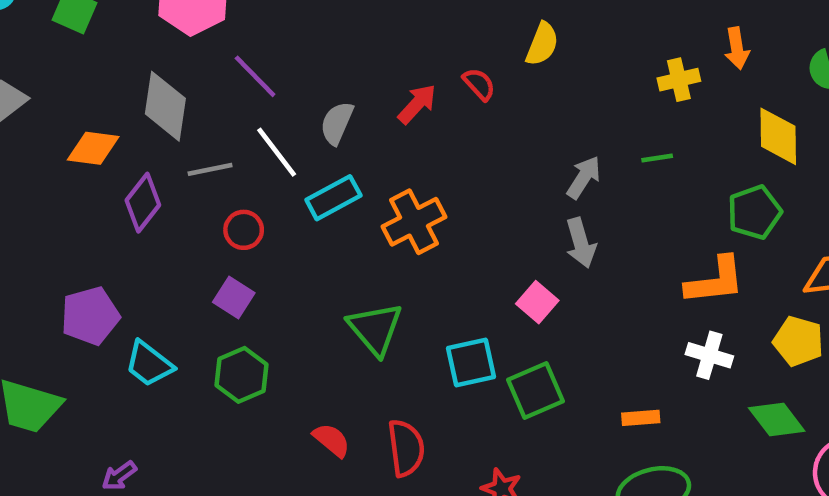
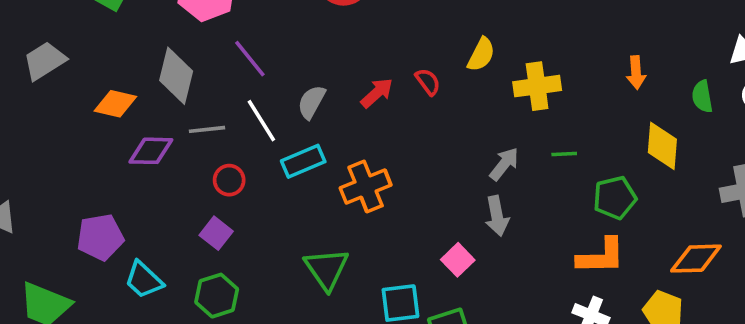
yellow cross: (679, 80) -> (537, 86), moved, size x1.4
purple diamond: (143, 203) -> (151, 151), turned 48
green pentagon: (754, 212) -> (615, 198), moved

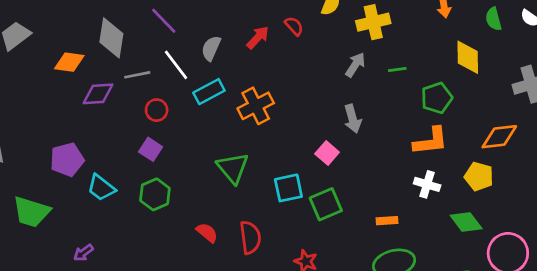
gray arrow: (504, 164) -> (355, 65), moved

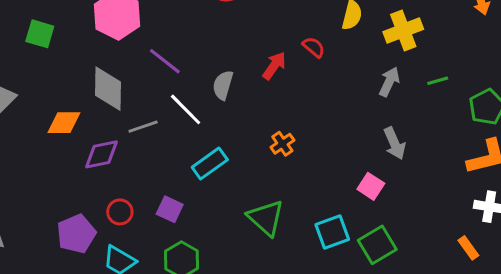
cyan rectangle: (209, 92) -> (210, 163), moved
orange cross: (256, 106) -> (282, 144), size x0.6
red circle: (157, 110) -> (120, 212), moved
orange rectangle: (387, 221) -> (468, 248), moved, turned 66

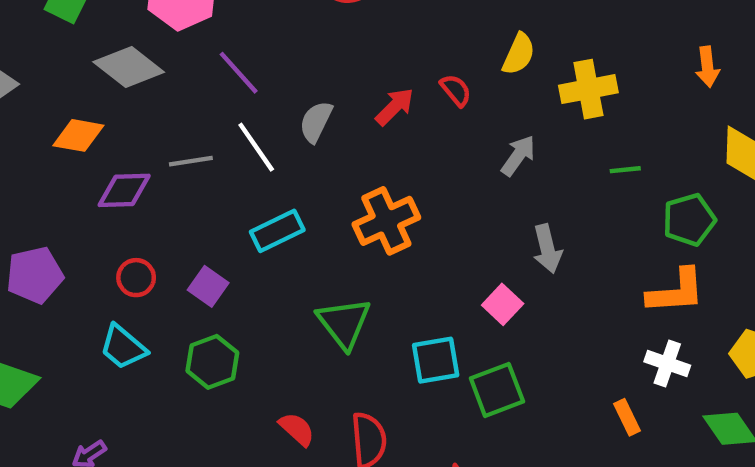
gray arrow: (389, 82) -> (518, 156), moved
gray diamond: (108, 89) -> (129, 67), moved, turned -63
orange cross: (282, 144) -> (386, 221), size x1.8
purple pentagon: (76, 234) -> (35, 275), moved

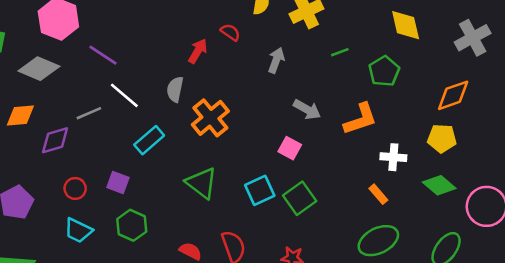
gray semicircle: (316, 122) -> (175, 89), moved
gray arrow: (547, 249) -> (307, 109), turned -32
orange L-shape: (676, 291) -> (360, 119), moved

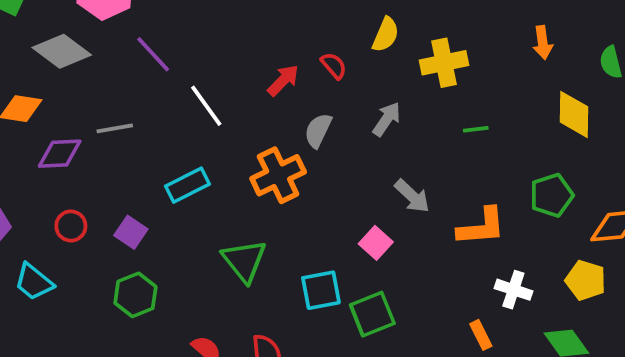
green pentagon: (384, 71) -> (552, 195), moved
gray semicircle: (175, 89) -> (318, 130), moved
white line: (124, 95) -> (206, 106), moved
cyan trapezoid: (78, 230) -> (34, 282), moved

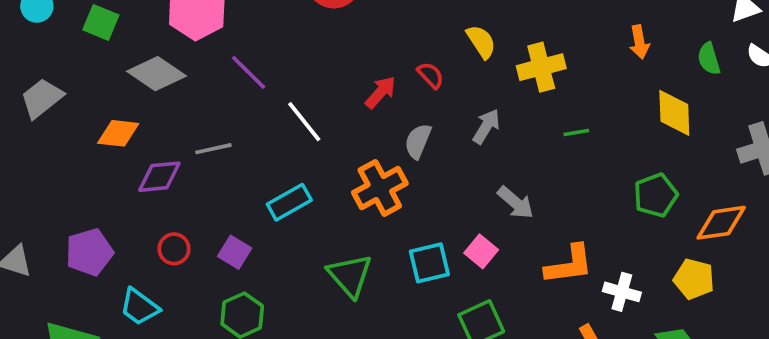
yellow semicircle: (386, 35) -> (481, 42), turned -54
orange L-shape: (481, 227) -> (569, 265), moved
cyan square: (321, 290) -> (429, 263), moved

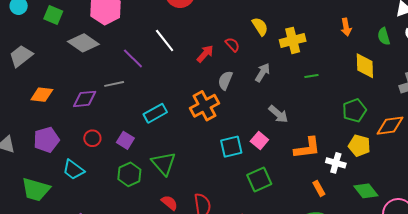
purple line: (249, 72) -> (133, 58), moved
white line: (304, 122) -> (165, 40), moved
orange diamond: (118, 133) -> (42, 95), moved
green triangle: (350, 276) -> (164, 163), moved
yellow pentagon: (694, 279) -> (359, 146), moved

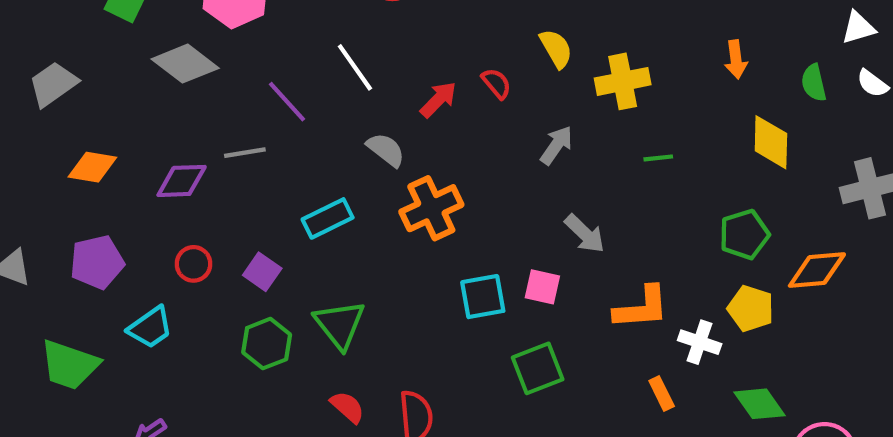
gray semicircle: (225, 80) -> (386, 150), moved, turned 102
pink square: (259, 140) -> (542, 287), turned -30
cyan trapezoid: (73, 170) -> (150, 327), turned -75

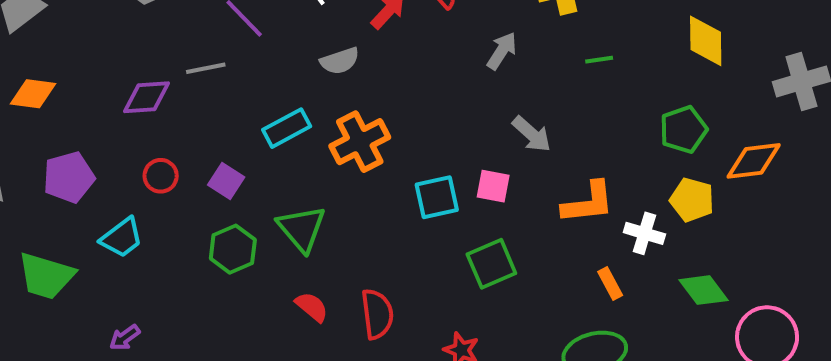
gray semicircle: (386, 150) -> (340, 61), turned 126
orange diamond: (92, 167) -> (33, 94), moved
orange cross: (431, 208) -> (360, 142), moved

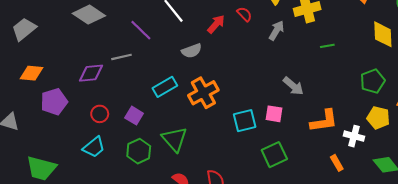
gray arrow: (502, 51) -> (276, 30), moved
purple pentagon: (69, 177) -> (54, 102), moved
cyan trapezoid: (122, 238) -> (94, 147), moved

